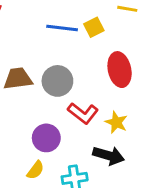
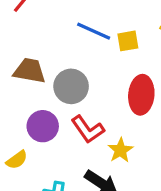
purple circle: (46, 138) -> (43, 126), moved
yellow semicircle: (35, 170) -> (17, 160), moved

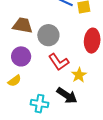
purple circle: (43, 126) -> (21, 56), moved

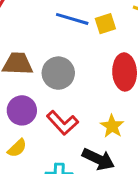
red L-shape: (59, 62) -> (62, 123), moved

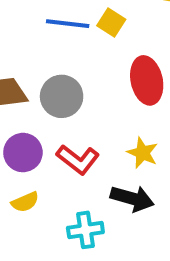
yellow square: (105, 24) -> (111, 22), turned -30
yellow semicircle: (17, 148) -> (25, 202), turned 30

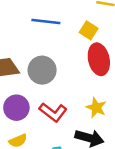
yellow square: (111, 22) -> (89, 30), moved

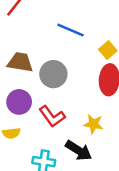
yellow star: (96, 108) -> (93, 124), turned -30

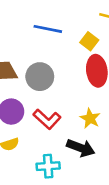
yellow star: (93, 124) -> (90, 118), turned 30

